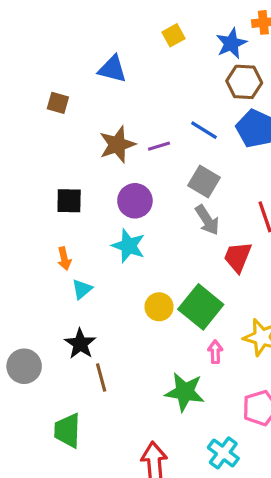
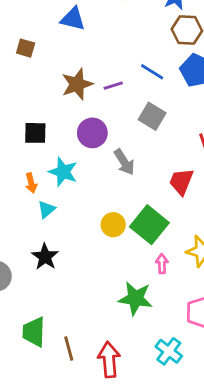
gray arrow: (207, 220) -> (124, 162), moved
cyan star: (128, 246) -> (63, 172), moved
brown line: (101, 377) -> (69, 349), moved

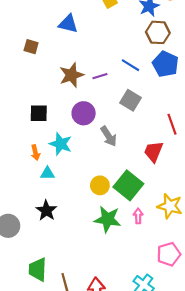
cyan triangle: (46, 209) -> (47, 173), turned 40
green star: (135, 298) -> (108, 219), moved

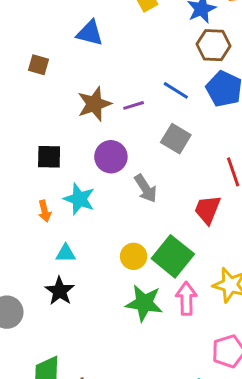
cyan triangle: (47, 173) -> (66, 253), moved
pink arrow: (138, 216) -> (186, 299), size x1.5

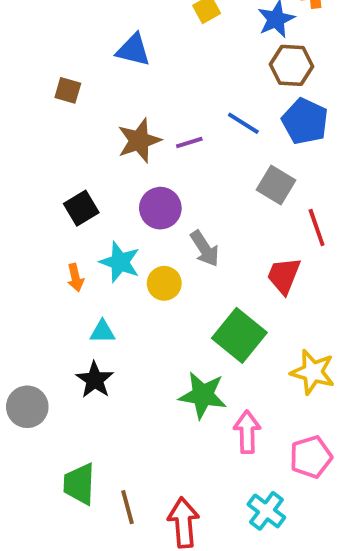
gray square: (176, 139) -> (276, 185), moved
black square: (49, 157) -> (81, 208), turned -32
yellow circle: (134, 256) -> (164, 283), moved
pink arrow: (186, 299) -> (247, 432), moved

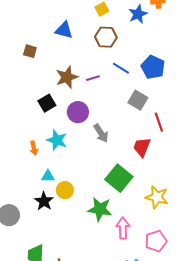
brown hexagon: (292, 65) -> (106, 37), moved
black square: (81, 208) -> (47, 103), moved
yellow circle: (164, 283) -> (65, 190), moved

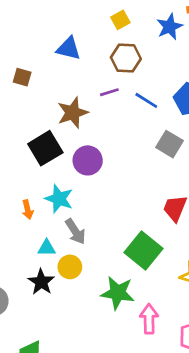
purple line: (93, 78) -> (109, 92), moved
black square: (47, 103) -> (45, 148), size x1.4
gray arrow: (101, 133) -> (75, 231), moved

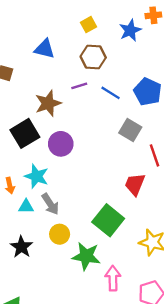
cyan triangle: (47, 248) -> (26, 206), moved
yellow circle: (70, 267) -> (60, 234), moved

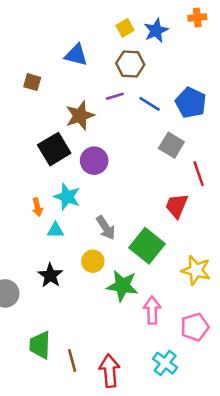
blue star: (130, 30) -> (156, 30), moved
gray arrow: (50, 204) -> (106, 228), moved

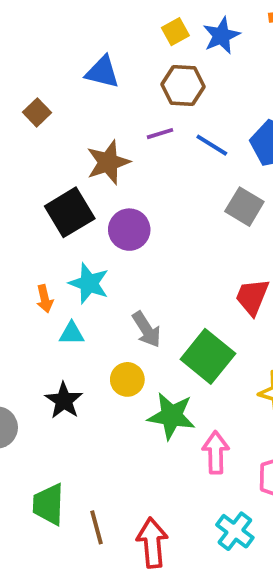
brown square: (32, 82) -> (37, 112), turned 30

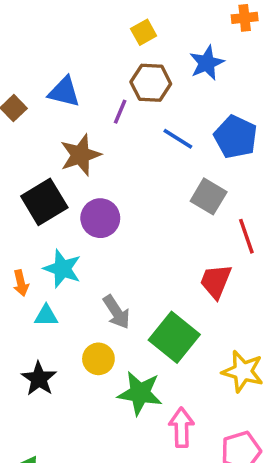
blue star: (221, 36) -> (207, 63), moved
blue triangle: (102, 72) -> (64, 92), moved
purple line: (160, 134) -> (120, 112), moved, turned -50

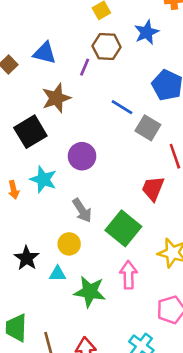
blue line: (178, 139) -> (122, 107), moved
purple circle: (100, 218) -> (82, 156), moved
cyan triangle: (46, 316) -> (58, 274), moved
green star: (140, 393) -> (90, 292), moved
pink arrow: (181, 427) -> (128, 275), moved

